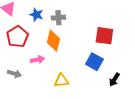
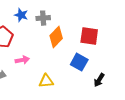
orange diamond: (53, 41) -> (56, 37), moved, turned 30

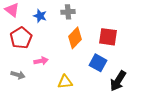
gray cross: (43, 18) -> (68, 12), moved
black arrow: (99, 80) -> (118, 81), size x1.5

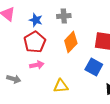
red pentagon: (21, 38) -> (35, 42), moved

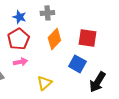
yellow triangle: (61, 86) -> (44, 83), turned -35

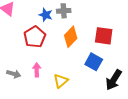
blue star: (19, 17) -> (46, 15), moved
pink arrow: (20, 62) -> (37, 70), moved, turned -80

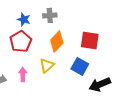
blue star: (46, 15) -> (24, 19), moved
black arrow: (114, 80) -> (100, 84), turned 35
yellow triangle: (61, 81) -> (47, 65), moved

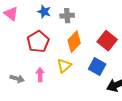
blue star: (24, 19) -> (44, 12), moved
red square: (90, 40) -> (107, 41), turned 30

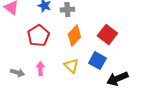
yellow triangle: (64, 66) -> (71, 66), moved, turned -35

